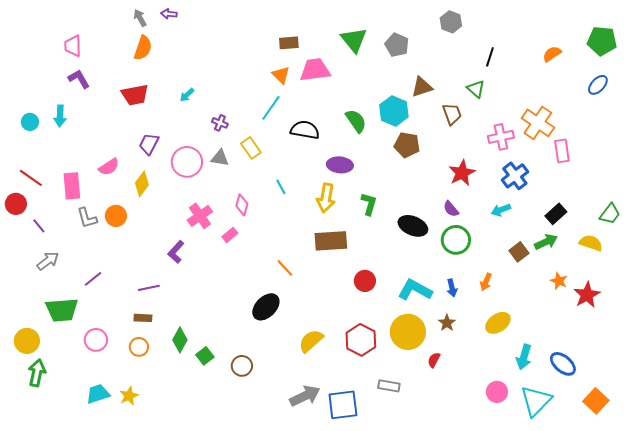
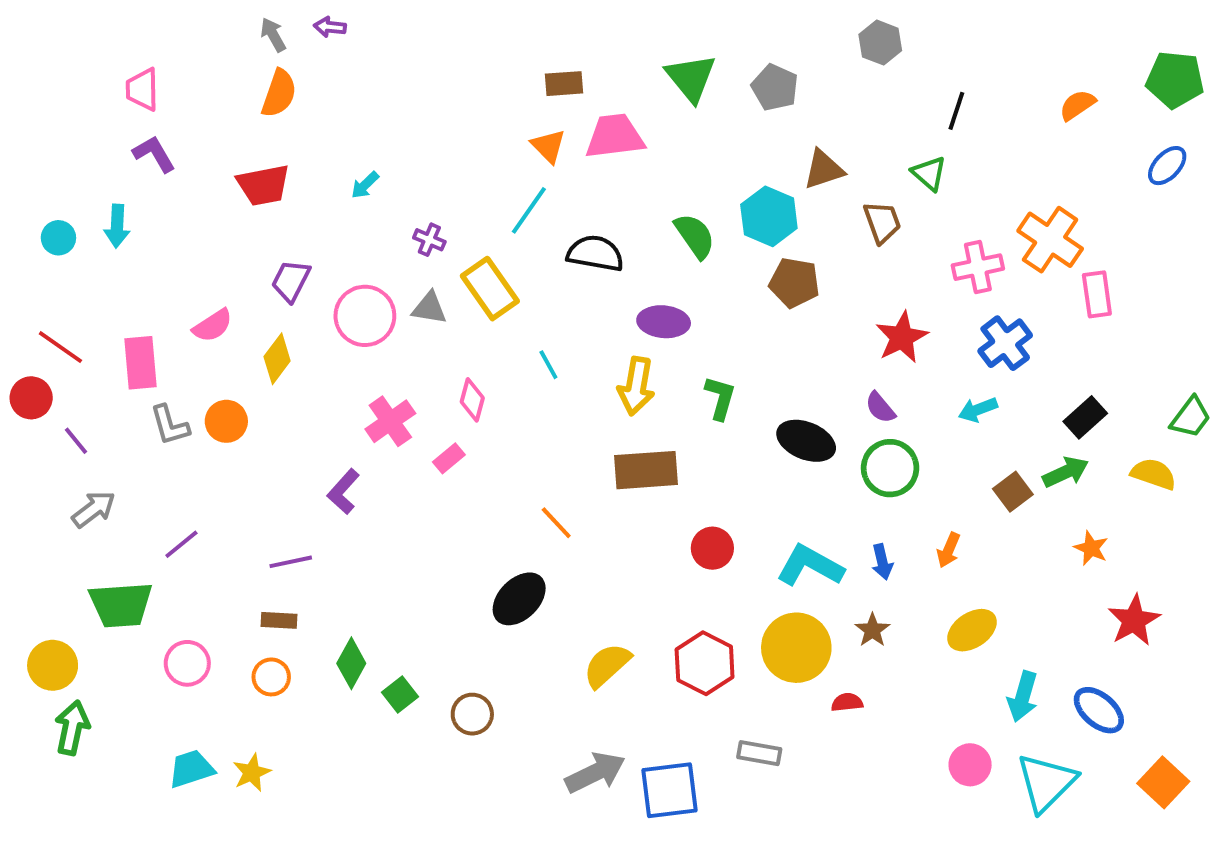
yellow rectangle: (251, 148) -> (490, 289), size x1.4
red star: (587, 295) -> (1134, 620), moved
red semicircle: (434, 360) -> (847, 702), turned 56

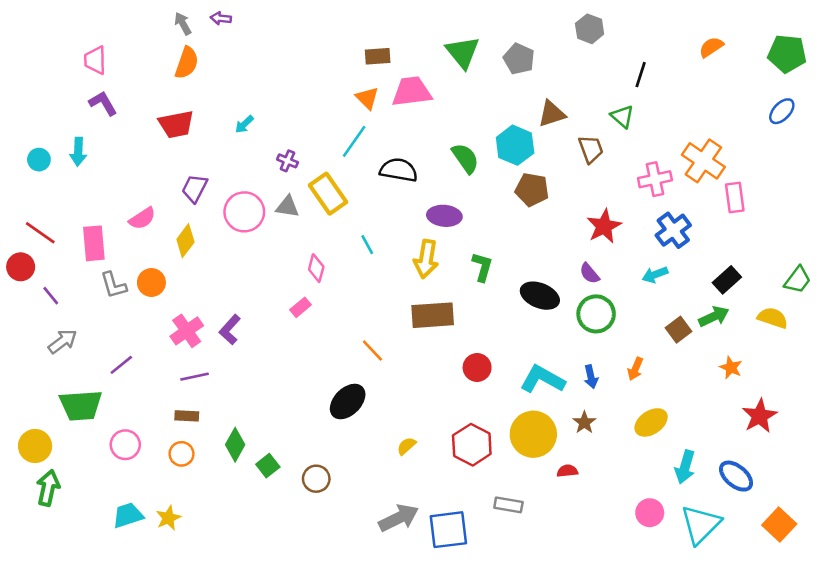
orange semicircle: (1077, 105) -> (711, 47), moved
pink cross: (390, 421) -> (187, 331), moved
yellow semicircle: (607, 665) -> (406, 446), size x0.6

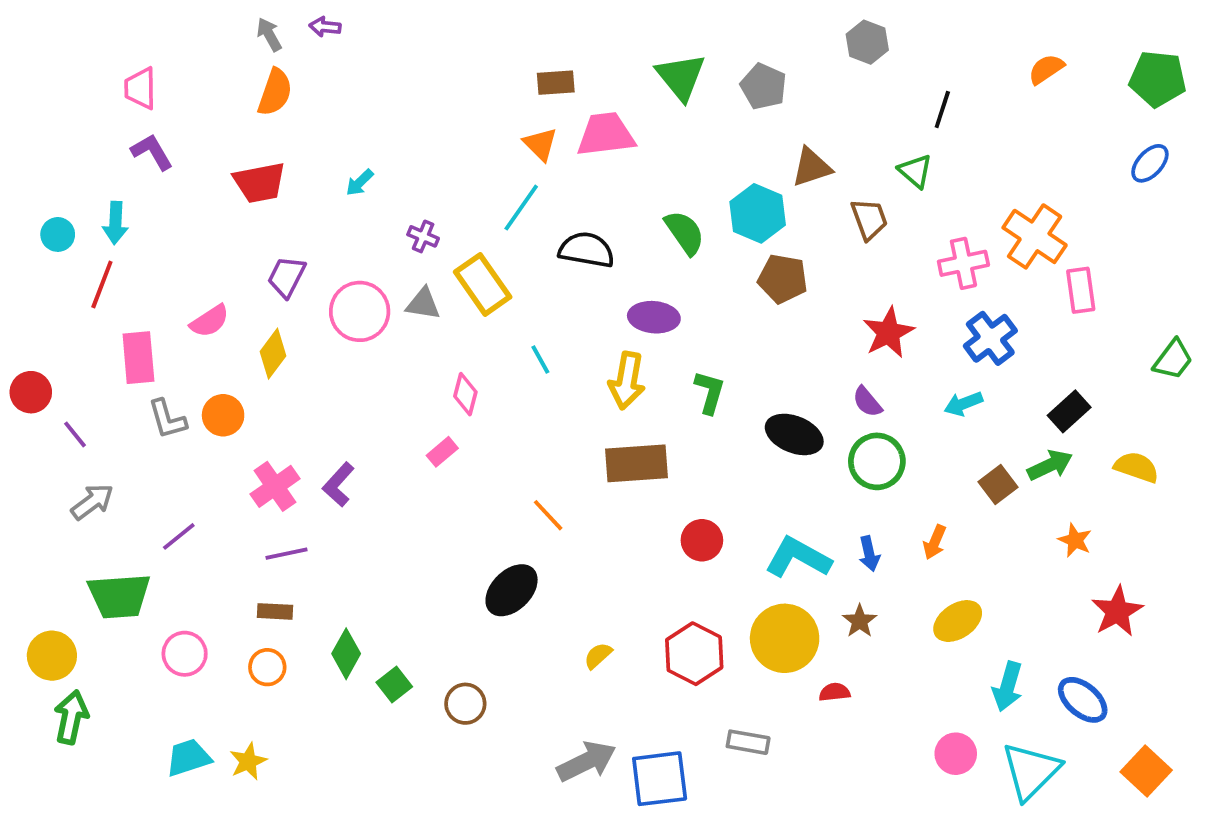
red line: (40, 233) -> (102, 284), moved, turned 76
green trapezoid: (798, 280) -> (1173, 359), moved

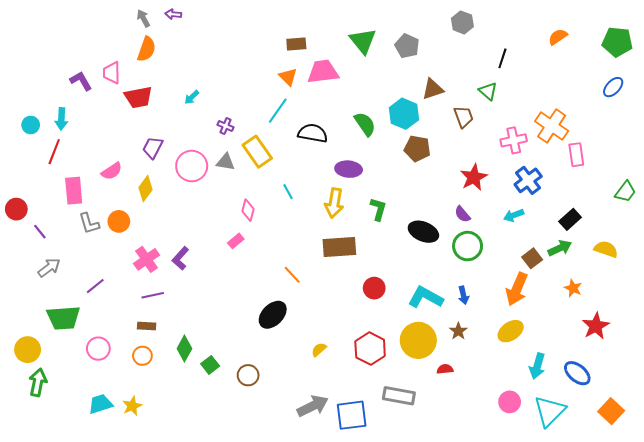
pink trapezoid: (140, 88) -> (112, 73), moved
orange arrow: (935, 542) -> (517, 289), moved, size x1.8
gray rectangle: (748, 742) -> (399, 396), size x1.4

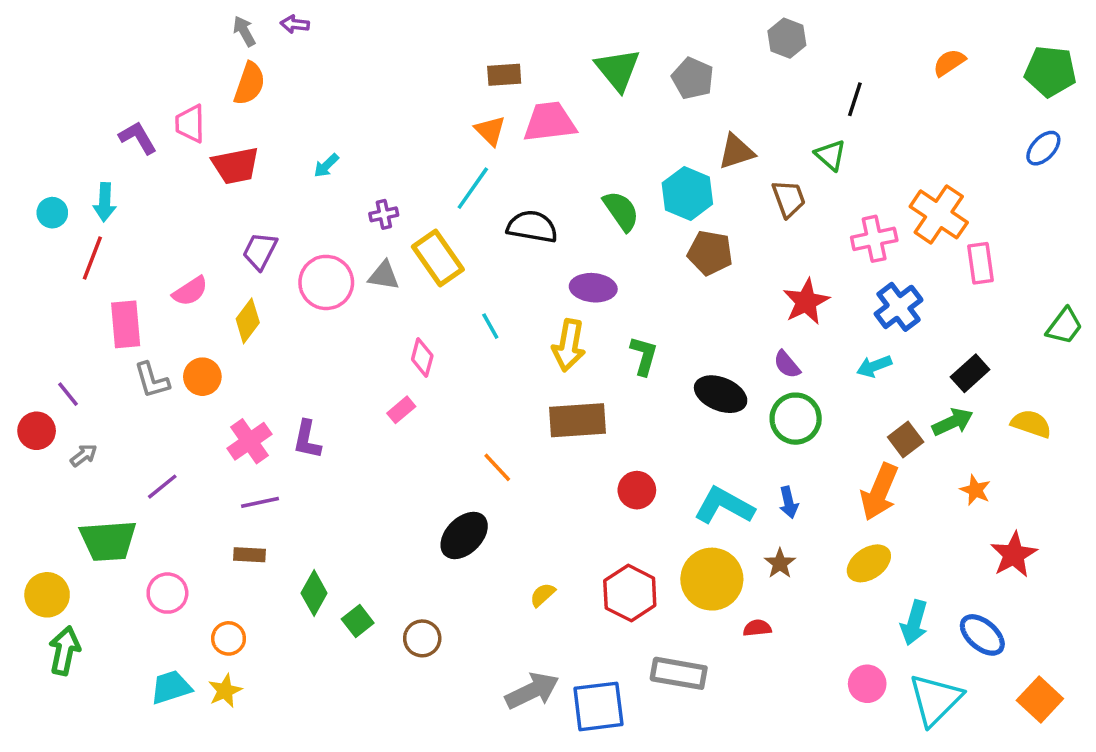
purple cross: (226, 126) -> (384, 214), turned -35
red circle: (16, 209) -> (37, 431), moved
purple L-shape: (180, 258) -> (307, 439), turned -30
gray arrow: (49, 268) -> (84, 455), size x0.7
orange circle: (142, 356) -> (229, 638), moved

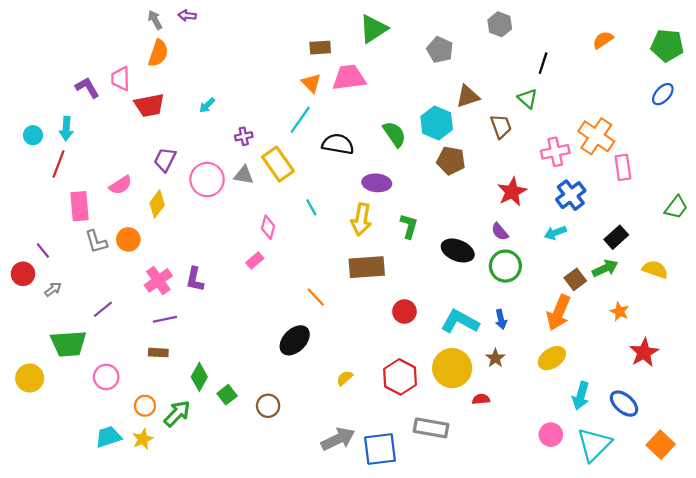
green triangle: (618, 70) -> (373, 29), moved, turned 36
green arrow: (65, 651) -> (177, 414), moved, turned 32

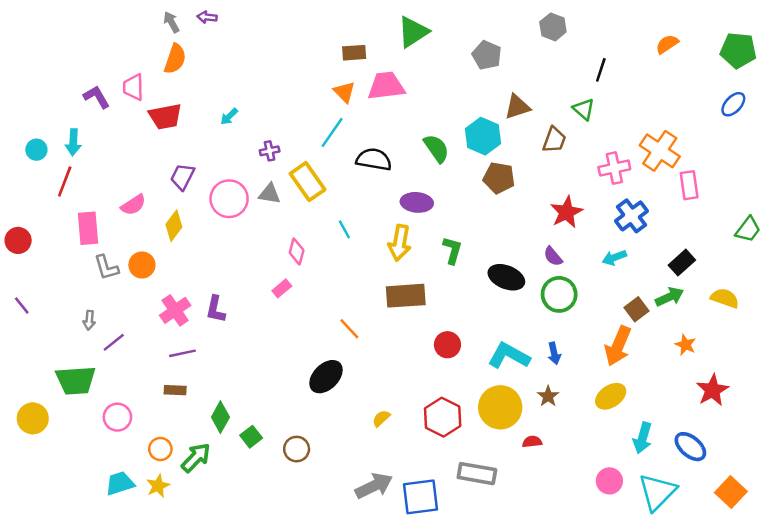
brown trapezoid: (501, 126) -> (554, 140), turned 40
purple line: (43, 251) -> (22, 305), moved
red circle: (23, 274) -> (18, 240), moved
gray arrow: (53, 289) -> (89, 320), moved, turned 133

